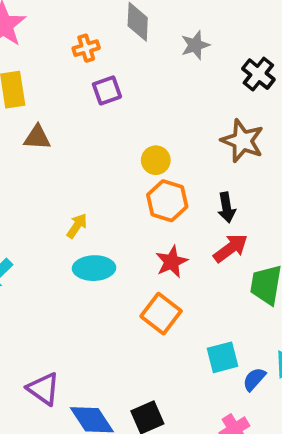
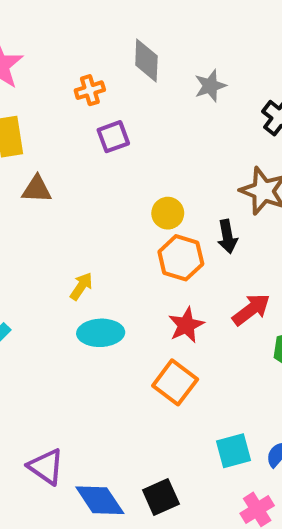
black arrow: (227, 208) -> (227, 237), moved
cyan square: (223, 357) -> (234, 451), moved

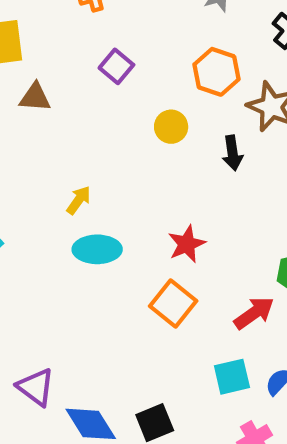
purple square: (113, 137) -> (116, 66), moved, turned -32
orange hexagon: (181, 258) -> (216, 72), moved
red arrow: (251, 310) -> (254, 313), moved

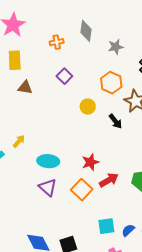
black arrow: (233, 153) -> (115, 121), turned -35
yellow arrow: (79, 200) -> (19, 141), moved
red arrow: (254, 313) -> (109, 180), moved
purple triangle: (36, 387) -> (48, 187), moved

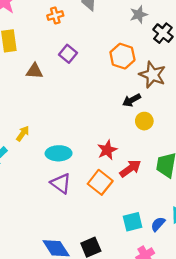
gray star: (116, 47) -> (139, 15), moved
brown triangle: (25, 87) -> (34, 71), moved
yellow circle: (88, 107) -> (144, 121), moved
black arrow: (115, 121) -> (132, 100), turned 105

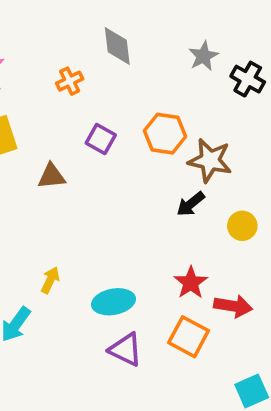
orange hexagon: (122, 56) -> (165, 134), moved
brown star: (152, 75) -> (210, 160), moved
black arrow: (132, 100) -> (191, 204), moved
red arrow: (130, 168) -> (233, 306), turned 55

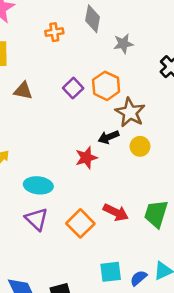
gray star: (203, 56) -> (123, 44), moved
purple square: (101, 139) -> (73, 88), moved
yellow circle: (242, 226) -> (140, 146), moved
red star: (191, 283) -> (86, 158), moved

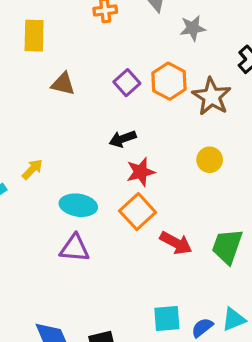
brown star: (130, 112) -> (212, 96), moved
black arrow: (109, 137) -> (123, 139), moved
purple triangle: (37, 219) -> (75, 248), turned -40
orange square: (80, 223) -> (138, 212), moved

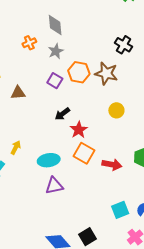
gray star: (193, 28) -> (56, 51), moved

